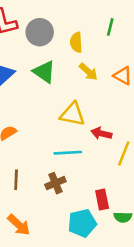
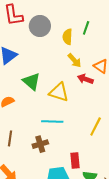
green line: (110, 27) -> (86, 28), moved
green triangle: (44, 72) -> (31, 81), moved
red arrow: (101, 133) -> (85, 79), moved

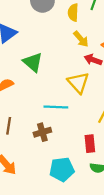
yellow triangle: (59, 92) -> (78, 83), moved, turned 30
red rectangle: (75, 161) -> (90, 144), moved

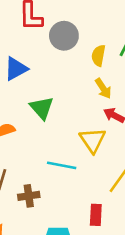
brown cross: (42, 132) -> (29, 196), moved

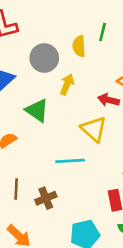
gray circle: (64, 36) -> (44, 58), moved
yellow arrow: (103, 88) -> (67, 84), moved, turned -110

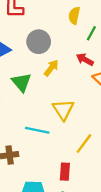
yellow semicircle: (79, 46) -> (74, 16), moved
red arrow: (108, 100) -> (85, 59), moved

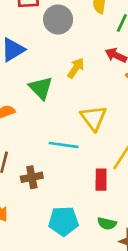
gray circle: (39, 42) -> (58, 20), moved
red rectangle: (65, 172) -> (101, 180), moved

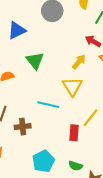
yellow arrow: (76, 68) -> (79, 62), moved
cyan pentagon: (63, 221) -> (43, 161), turned -30

